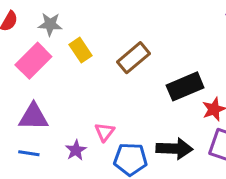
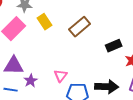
black rectangle: (185, 86) -> (114, 46), size x0.7
purple star: (76, 150) -> (31, 81), moved

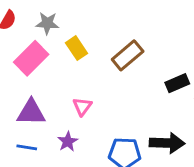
pink triangle: (61, 76) -> (82, 106), moved
purple star: (31, 81) -> (68, 142), moved

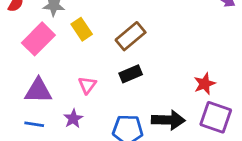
black rectangle: (177, 83) -> (131, 74), moved

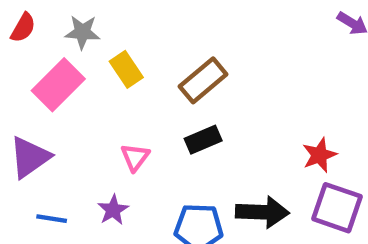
purple triangle: (38, 91) -> (30, 157), moved, turned -36

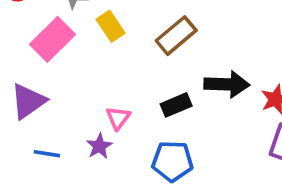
black rectangle: (203, 140) -> (176, 105), moved
pink triangle: (135, 157) -> (118, 118), moved
black arrow: (262, 212) -> (227, 84), moved

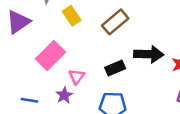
pink rectangle: (52, 39) -> (51, 55), moved
purple triangle: (28, 101) -> (18, 22), moved

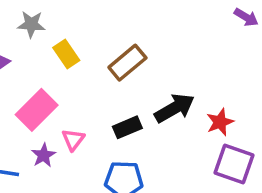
black arrow: (149, 54) -> (175, 108), turned -32
purple star: (64, 95) -> (44, 155), moved

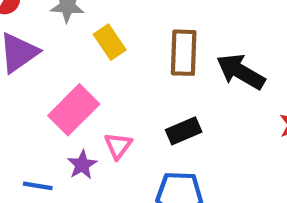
brown rectangle: (127, 63) -> (184, 53), turned -48
black arrow: (175, 108) -> (241, 72), moved, turned -120

